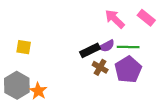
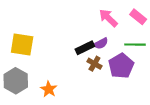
yellow square: (24, 47) -> (22, 45), size x1.6
green line: (128, 47) -> (135, 45), moved
orange star: (38, 91) -> (49, 89), moved

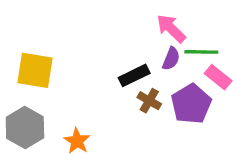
pink rectangle: (138, 17) -> (218, 77), moved
purple semicircle: (101, 43) -> (171, 59), moved, turned -40
green line: (135, 45) -> (201, 52), moved

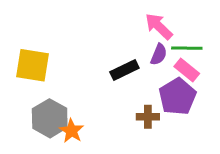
pink rectangle: (218, 77) -> (187, 70), moved
brown cross: (149, 101) -> (148, 117), moved, turned -30
gray hexagon: (25, 128) -> (50, 118), moved

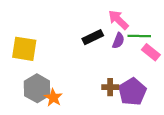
black rectangle: (124, 70) -> (93, 37), moved
pink rectangle: (187, 70) -> (151, 52), moved
purple pentagon: (177, 96) -> (132, 92), moved

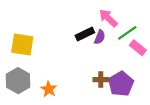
green line: (139, 36) -> (127, 33), turned -36
purple semicircle: (118, 41) -> (100, 37), moved
gray hexagon: (37, 88) -> (18, 81), moved

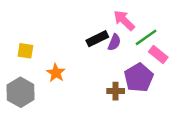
yellow square: (22, 45) -> (25, 51), size x0.6
purple pentagon: (121, 84) -> (139, 78), moved
orange star: (49, 89) -> (56, 73), moved

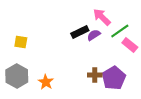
purple semicircle: (114, 42) -> (94, 35), turned -144
orange star: (56, 73) -> (46, 82), moved
purple pentagon: (139, 78) -> (114, 78), moved

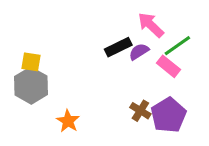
pink rectangle: (130, 45) -> (168, 66), moved
brown cross: (95, 75) -> (140, 111), turned 32
gray hexagon: (17, 76) -> (31, 86), moved

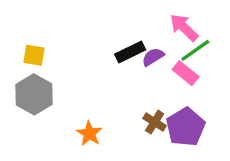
pink arrow: (151, 25) -> (184, 28), moved
yellow square: (31, 62) -> (34, 55), moved
orange star: (68, 121) -> (89, 133), moved

